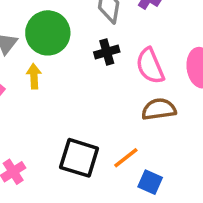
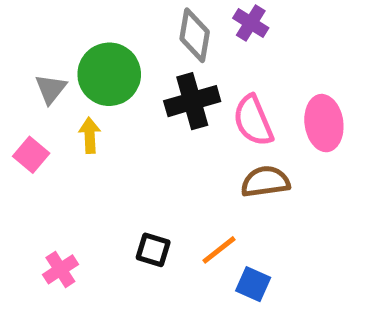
black cross: (107, 52) -> (192, 101), size x1.5
black square: (79, 158) -> (153, 250), size x0.6

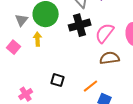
pink semicircle: (253, 121) -> (105, 33), turned 60
black square: (153, 250) -> (58, 80), moved

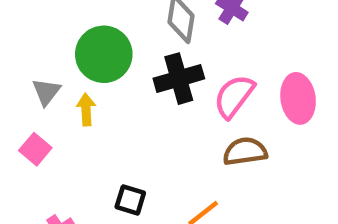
gray triangle: (22, 20) -> (46, 92), moved
pink square: (14, 47) -> (35, 149), moved

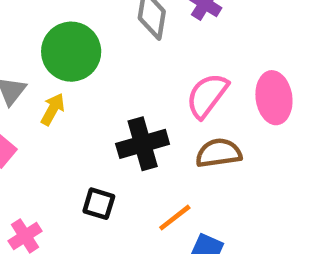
black cross: (179, 79) -> (143, 144), moved
yellow arrow: (86, 109) -> (53, 109), turned 32

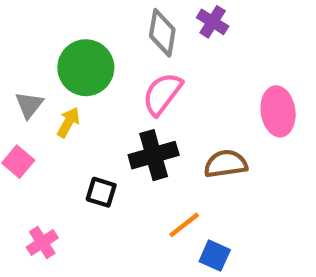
pink semicircle: (207, 95) -> (162, 94), moved
black square: (99, 204) -> (101, 192), moved

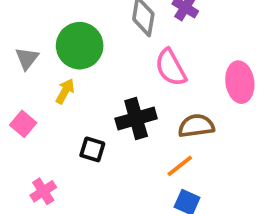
pink semicircle: (162, 94) -> (171, 68), moved, turned -66
gray triangle: (29, 105) -> (27, 58), moved
orange line: (184, 225) -> (180, 166), moved

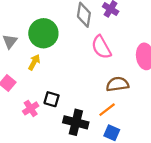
black cross: (136, 119) -> (76, 122), moved, turned 30
pink cross: (43, 191) -> (31, 108), moved

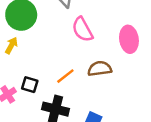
orange line: (107, 110) -> (65, 76), moved

